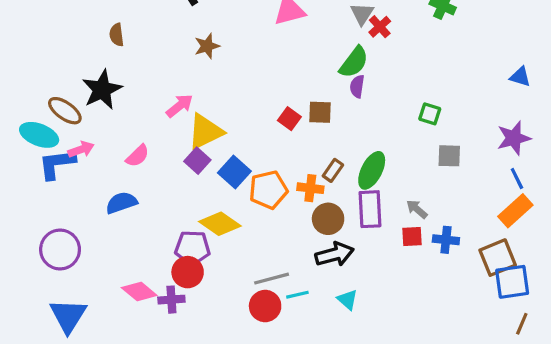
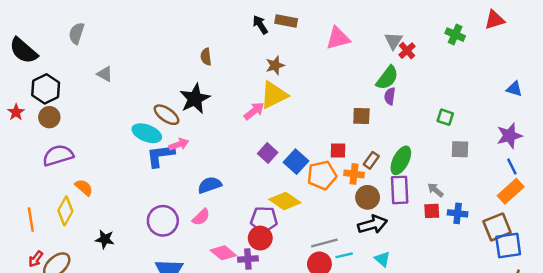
red square: (289, 119) -> (338, 150), moved, turned -35
yellow triangle: (205, 132) -> (274, 95), moved
pink semicircle: (138, 156) -> (201, 217), moved

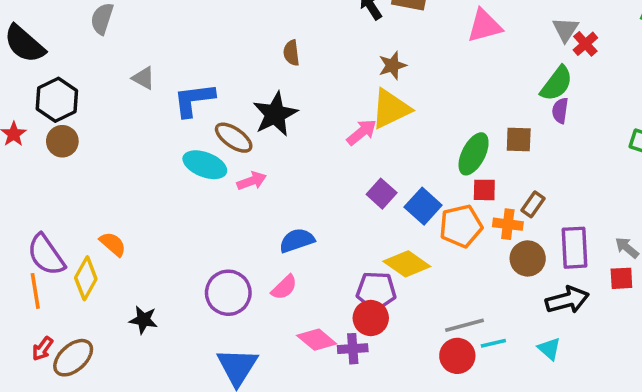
purple semicircle: (58, 155) -> (46, 255), moved, turned -108
blue L-shape: (160, 155) -> (194, 100), moved
green ellipse: (401, 160) -> (474, 154), moved
black arrow: (372, 224) -> (567, 300), moved

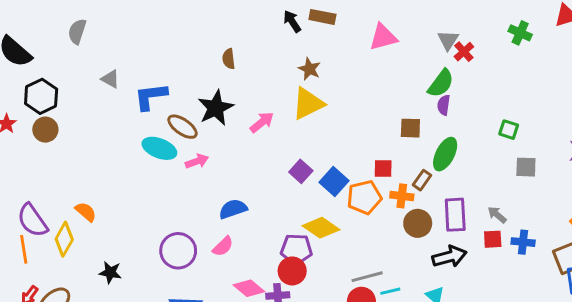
brown star: (392, 65) -> (309, 69), turned -30
pink arrow: (362, 132) -> (262, 122), moved
green ellipse: (474, 154) -> (445, 154), moved

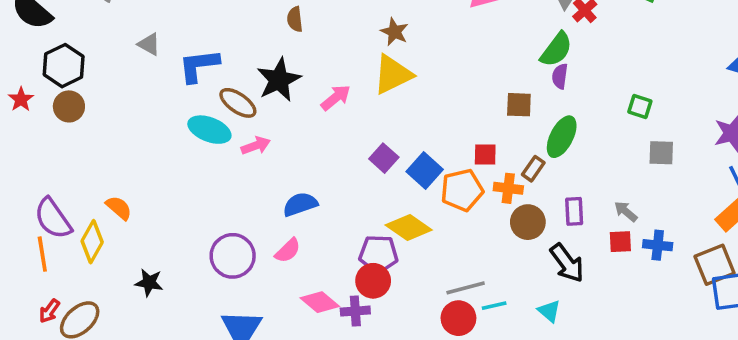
purple rectangle: (455, 215) -> (574, 211), size x0.7
black arrow: (449, 257) -> (567, 263), turned 68

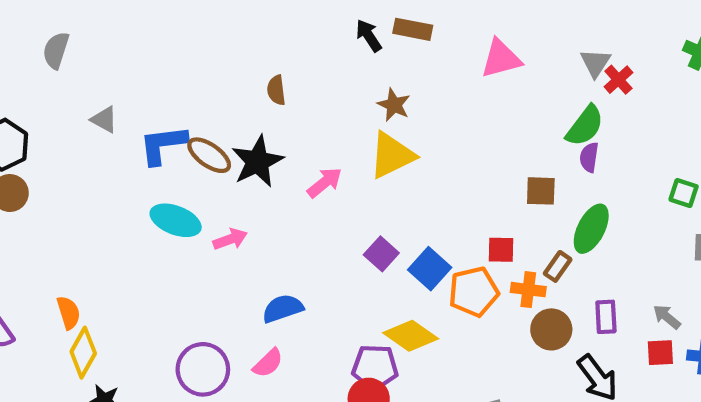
brown ellipse: (238, 103) -> (209, 155), moved
orange semicircle: (119, 208) -> (69, 313), turned 32
yellow diamond: (92, 242) -> (83, 353), moved

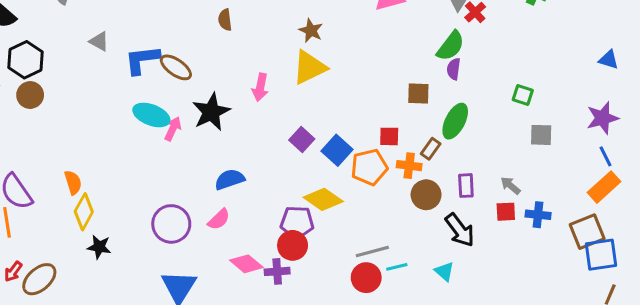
black star: (257, 162) -> (211, 112), moved
pink arrow: (325, 183) -> (260, 87), turned 140
pink arrow: (230, 239) -> (173, 129), moved, turned -45

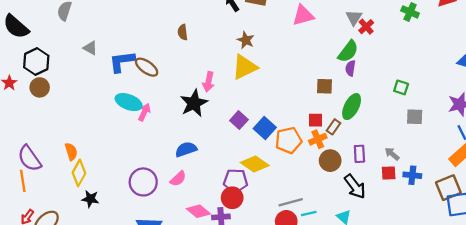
black star: (211, 112) -> (194, 103), moved
red square: (389, 136) -> (316, 120), moved
orange cross: (409, 166) -> (318, 139), turned -30

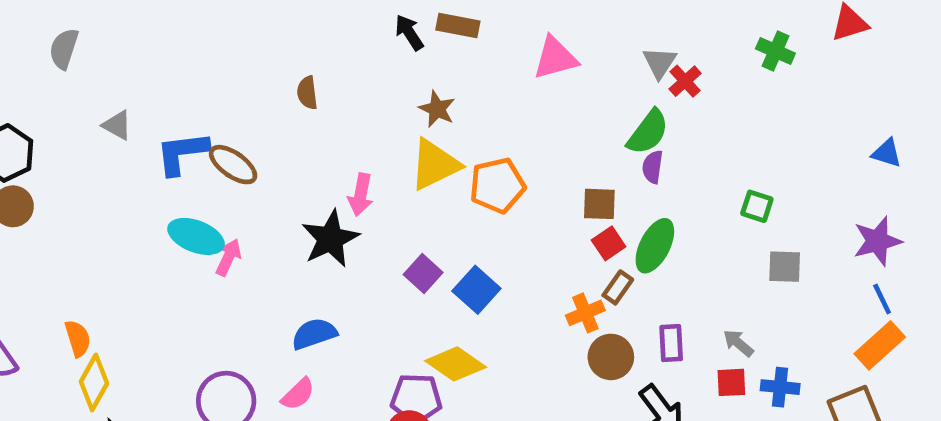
red square: (316, 120) -> (609, 243), moved, turned -35
orange pentagon: (288, 140) -> (497, 185), moved

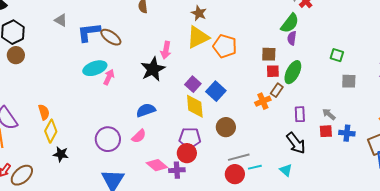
orange pentagon: (497, 185) -> (225, 46), turned 30
cyan ellipse: (196, 236) -> (95, 68), turned -40
red square: (609, 243) -> (273, 71), turned 32
brown circle: (611, 357) -> (226, 127), moved
yellow diamond: (456, 364) -> (195, 106), moved, turned 50

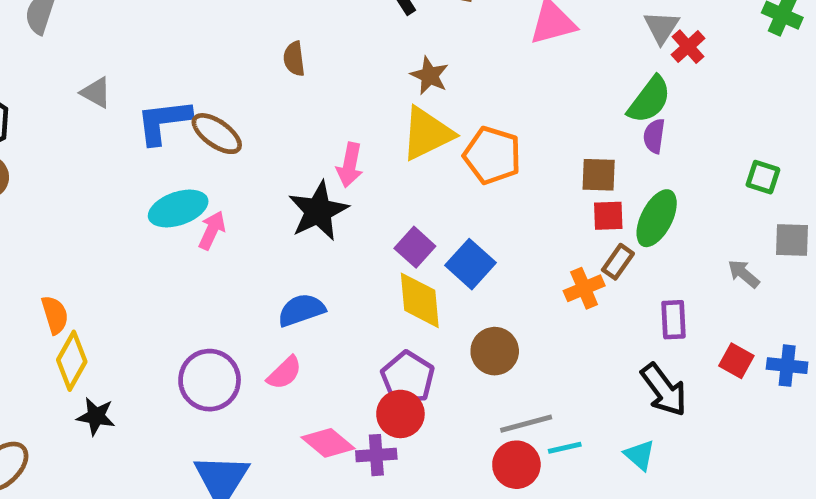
gray arrow: (329, 114) -> (744, 274), moved
red square: (326, 131) -> (736, 361), turned 32
purple pentagon: (190, 138) -> (408, 378), turned 30

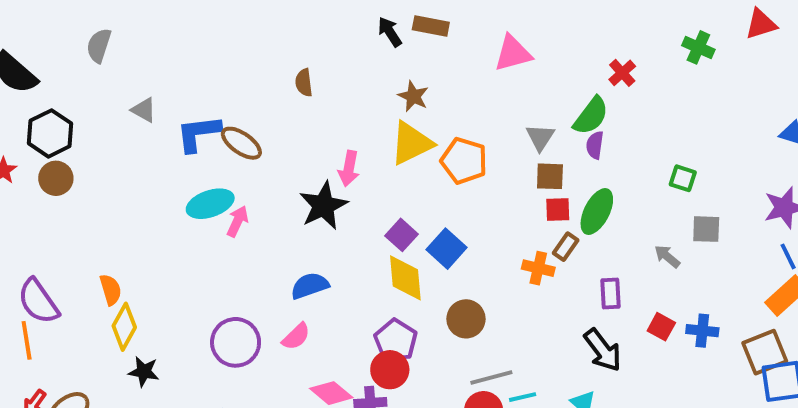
gray triangle: (661, 27) -> (540, 137), moved
orange cross: (584, 288) -> (538, 268), turned 36

